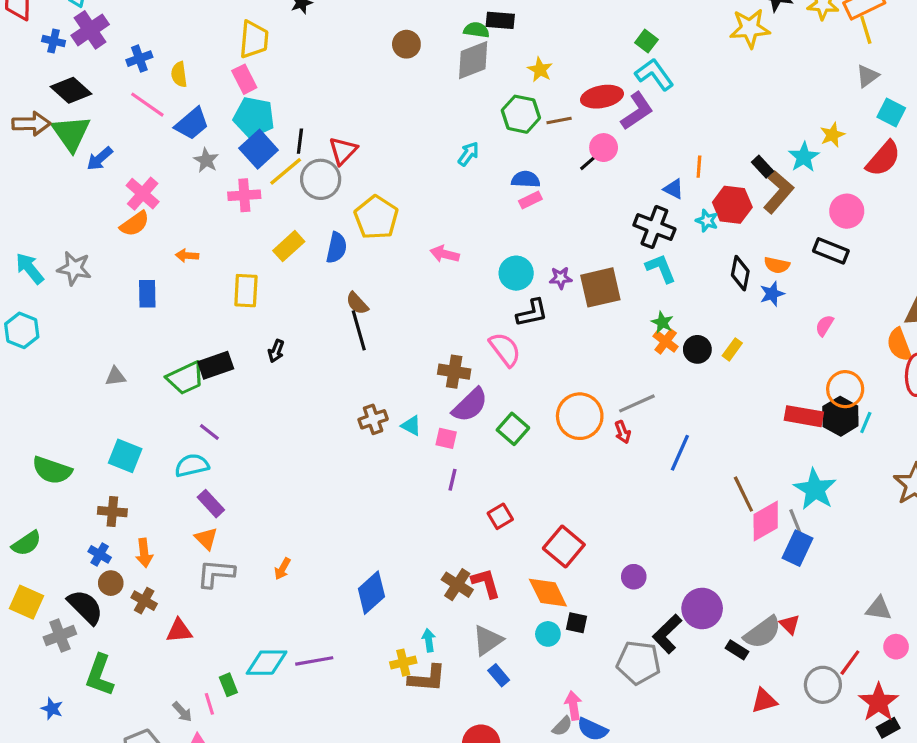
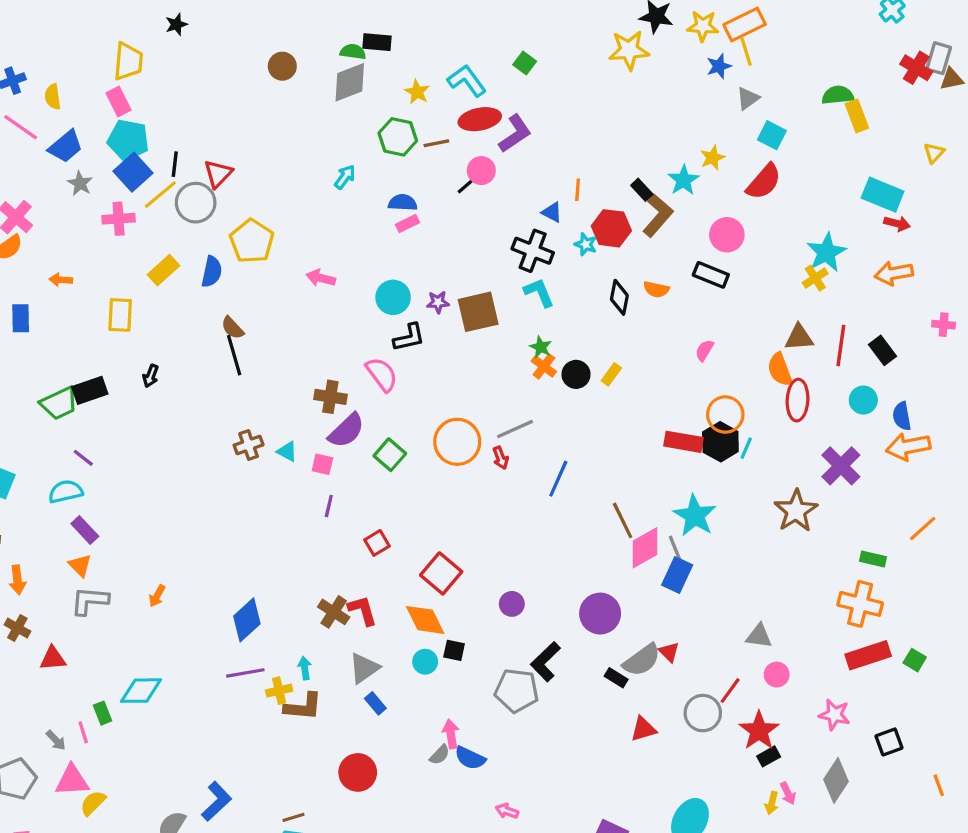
cyan L-shape: (654, 74) -> (467, 81), moved
blue star: (772, 294) -> (719, 66), moved
purple circle: (702, 609) -> (600, 614), moved
purple line: (314, 661) -> (245, 673), moved

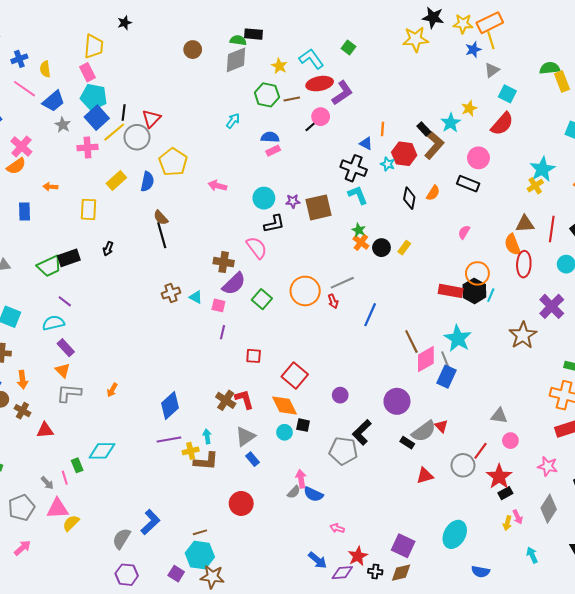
orange semicircle: (656, 289) -> (433, 193), turned -70
red square: (377, 543) -> (254, 356), turned 35

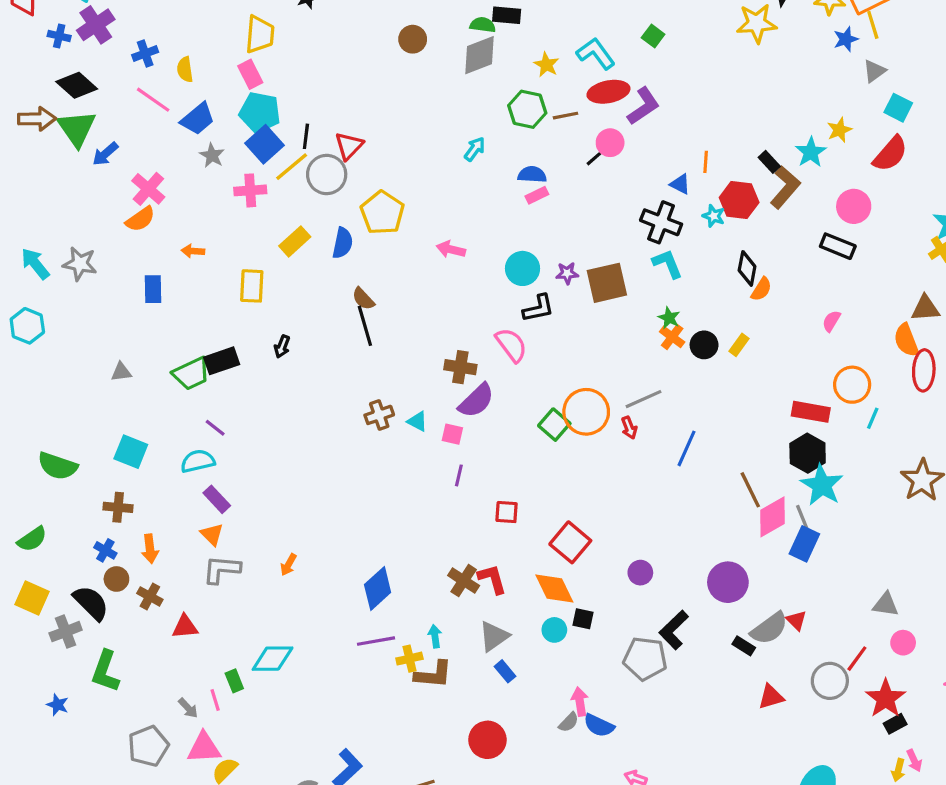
orange semicircle: (433, 193) -> (761, 289), moved
black hexagon: (474, 291) -> (808, 453), moved
green square: (262, 299) -> (554, 425), moved

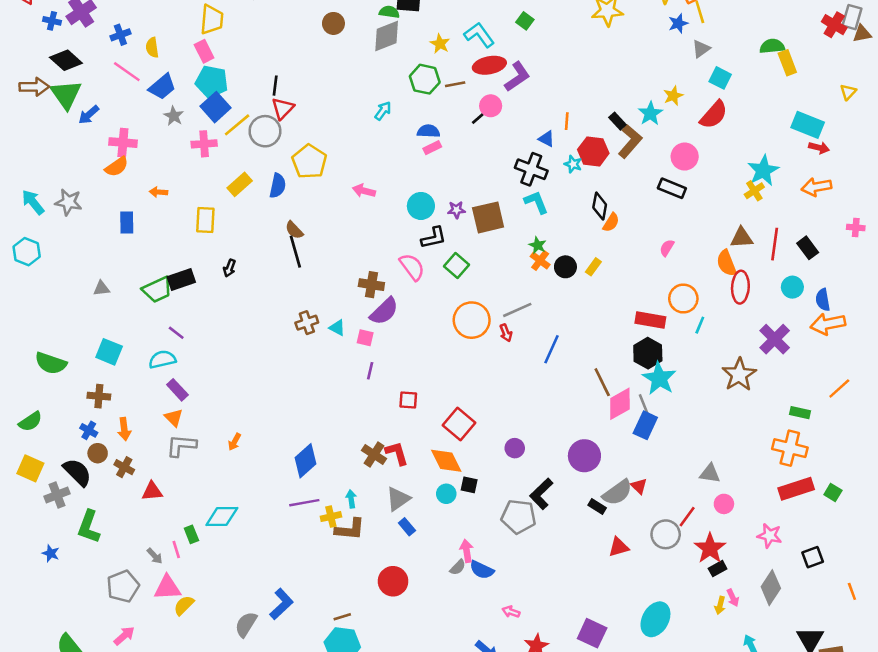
black line: (306, 136) -> (275, 86), moved
pink cross: (148, 189) -> (123, 143), turned -36
green square: (554, 425) -> (456, 266), moved

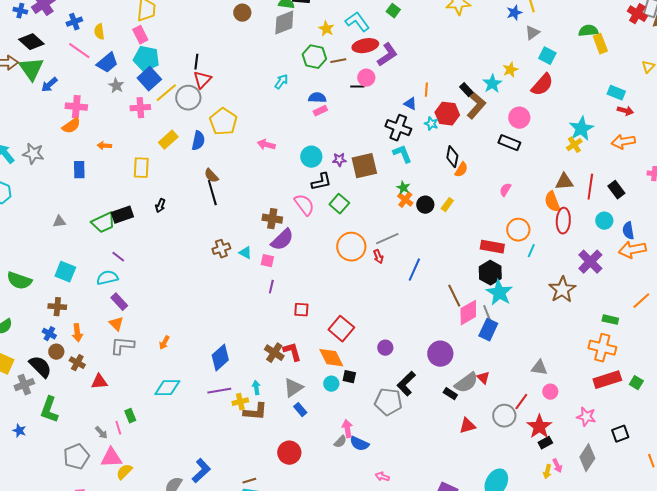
black line: (479, 117) -> (357, 87), turned 40
cyan rectangle: (808, 125) -> (616, 93), size x0.7
cyan diamond: (222, 517) -> (167, 388), moved

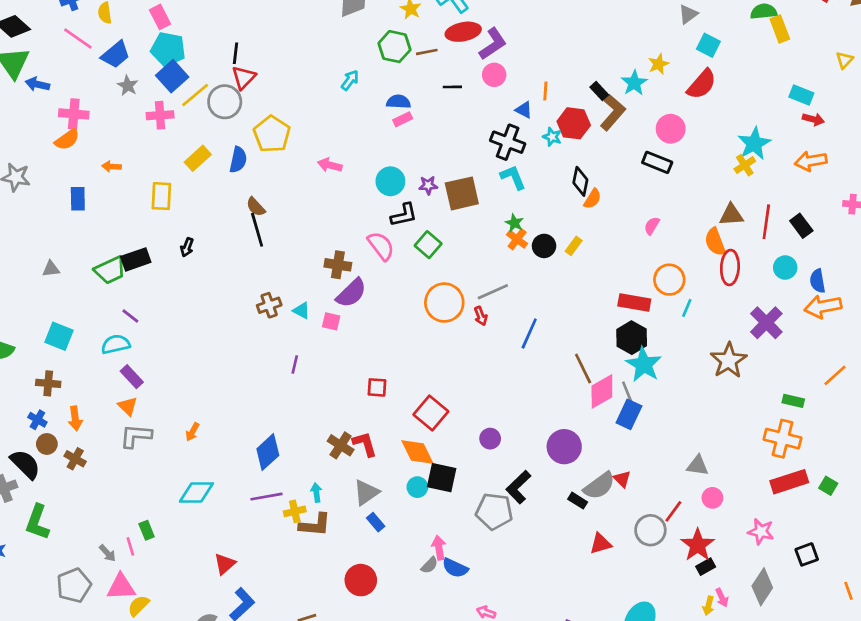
pink circle: (366, 78) -> (494, 75), moved
blue arrow: (49, 85) -> (37, 84), turned 54
purple line: (271, 287) -> (295, 364), moved
black square: (349, 377) -> (442, 478), size x1.6
red triangle: (99, 382) -> (225, 564), moved, turned -36

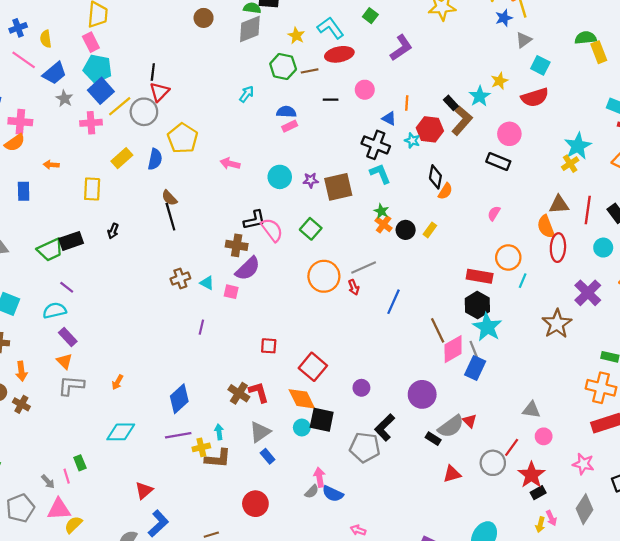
purple L-shape: (493, 44) -> (401, 48), moved
red semicircle: (702, 84) -> (535, 97), turned 32
black L-shape: (404, 215) -> (254, 220), moved

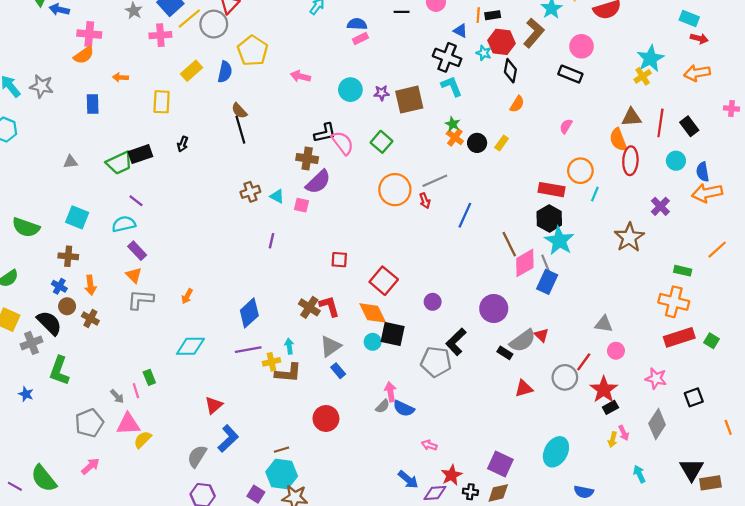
black rectangle: (451, 103) -> (493, 15), moved, turned -56
black diamond: (435, 177) -> (510, 71), moved
purple cross: (588, 293) -> (660, 206), size x0.7

